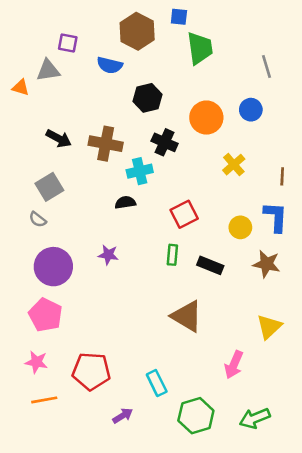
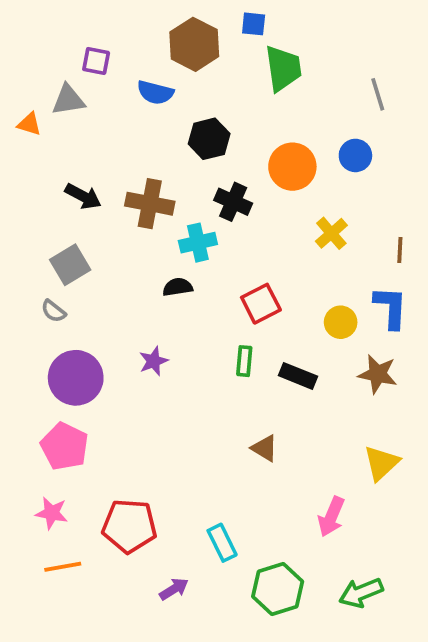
purple star: (108, 255) -> (153, 361), turned -30
brown triangle: (187, 316) -> (265, 448), size x0.6

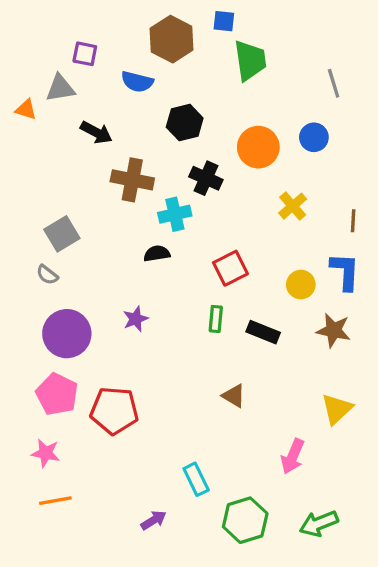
black arrow: (83, 196) -> (96, 132), moved
red pentagon: (129, 526) -> (114, 411), moved

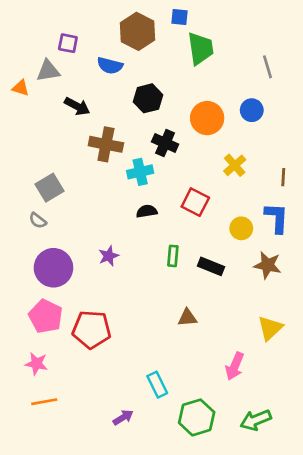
black semicircle: (157, 253) -> (147, 211), moved
red square: (230, 268) -> (195, 202), moved, turned -36
brown triangle: (234, 396) -> (187, 318), turned -36

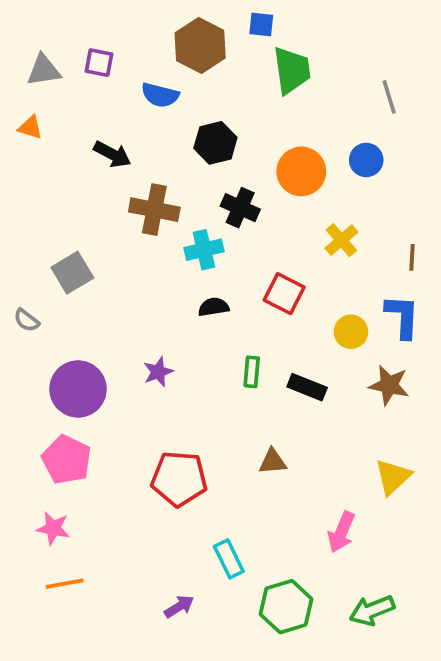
gray triangle: (48, 71) -> (44, 70), moved
gray semicircle: (38, 220) -> (26, 320), moved
red pentagon: (92, 329) -> (179, 479), moved

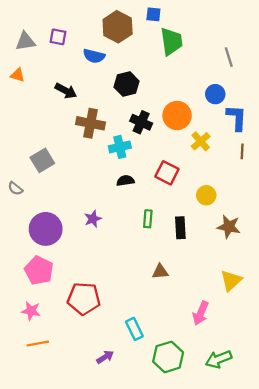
orange circle: (301, 171) -> (177, 115), moved
blue L-shape: (402, 316) -> (237, 118), moved
black rectangle: (307, 387) -> (180, 228), turned 65
red pentagon: (179, 479) -> (84, 299), moved

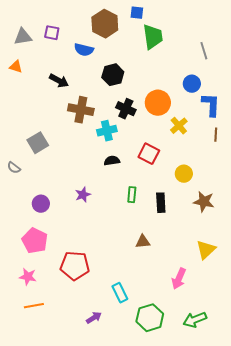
purple circle: (46, 229) -> (41, 204), size x0.6

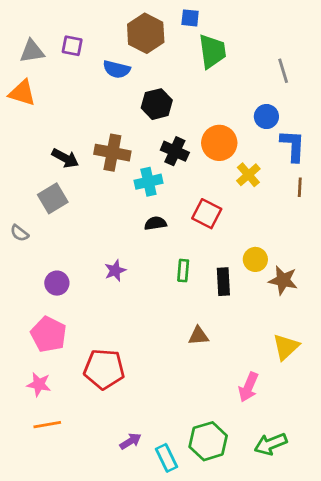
orange triangle: (16, 67) -> (22, 93), size x1.5
black arrow: (59, 81) -> (65, 158), moved
yellow circle: (184, 174) -> (255, 259), moved
cyan rectangle: (120, 293) -> (167, 458), moved

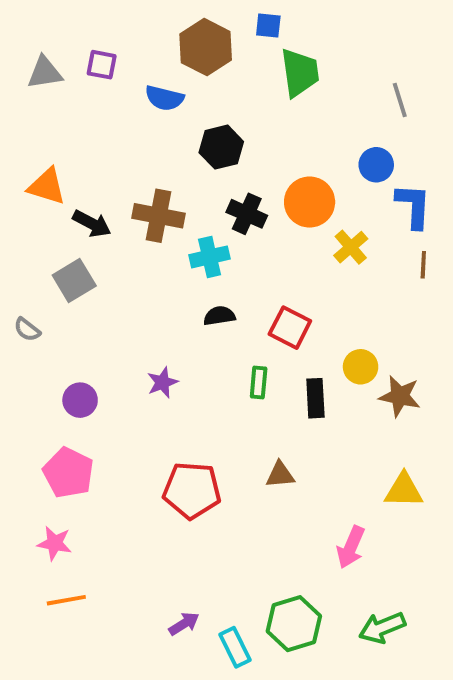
orange triangle: (22, 93) -> (47, 186), moved
red square: (207, 214) -> (290, 328), moved
yellow triangle: (286, 347) -> (404, 490), turned 44
red pentagon: (104, 369) -> (192, 490), moved

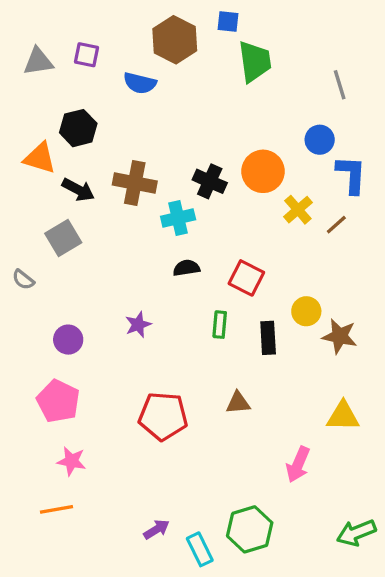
black hexagon: (221, 147) -> (78, 128), moved
brown line: (423, 265) -> (336, 225), moved, turned 45
pink star: (55, 543) -> (71, 461), moved
green arrow: (382, 628) -> (356, 533), moved

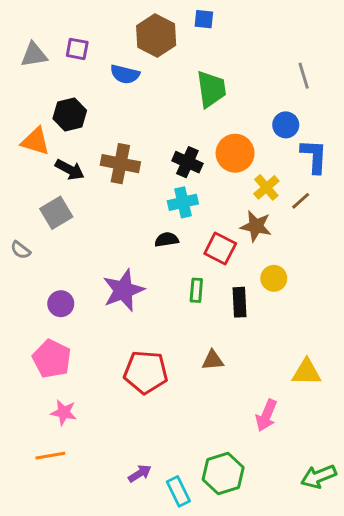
green trapezoid: (255, 61) -> (211, 89), moved
cyan cross: (178, 218) -> (183, 202), moved
purple star: (138, 325) -> (123, 290), size x1.8
brown star: (340, 336) -> (256, 226), moved

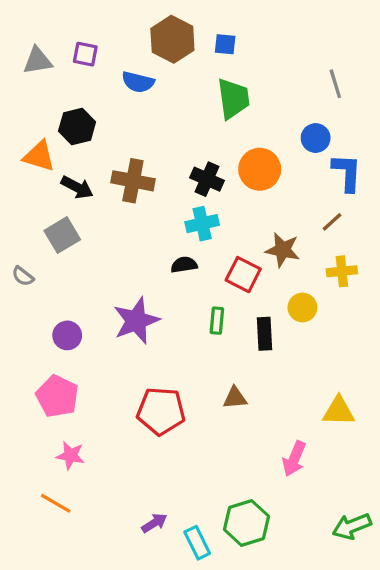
blue square: (204, 19) -> (225, 44), moved
yellow cross: (266, 187) -> (342, 271), moved, turned 35
orange line: (50, 456) -> (56, 503), turned 40

